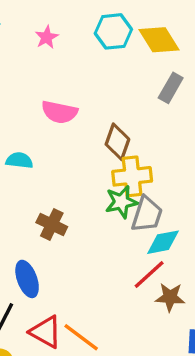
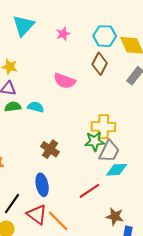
brown diamond: (117, 142) -> (100, 64), moved
red line: (149, 275) -> (89, 191), moved
blue ellipse: (27, 279) -> (42, 185), moved
brown star: (170, 297) -> (115, 216), moved

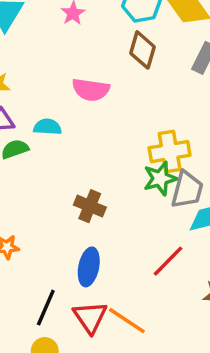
cyan semicircle: (36, 107) -> (47, 127), moved
blue ellipse: (42, 185) -> (89, 267), turned 35
red triangle: (37, 214) -> (90, 317), turned 30

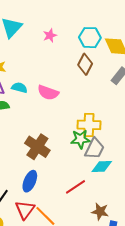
pink semicircle: (91, 90) -> (48, 93), moved
cyan semicircle: (47, 127) -> (19, 88), moved
brown cross: (90, 206) -> (37, 147), size x1.4

